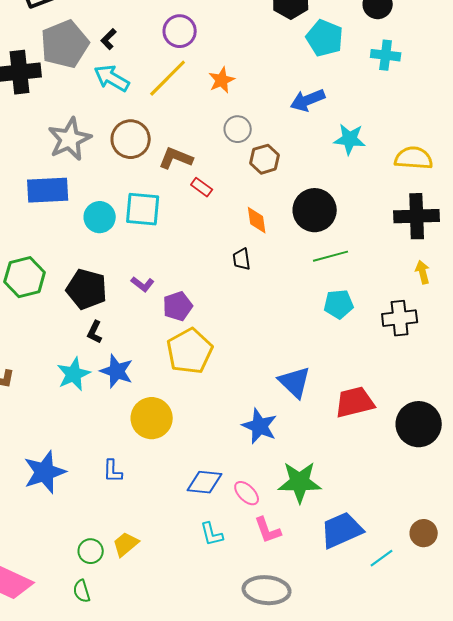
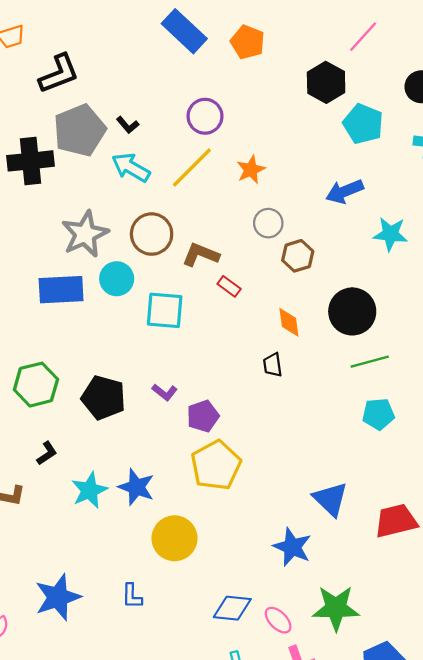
black L-shape: (109, 39) -> (128, 125), turned -85
cyan circle: (100, 217) -> (117, 279), moved
black L-shape: (95, 332) -> (47, 453), moved, turned -150

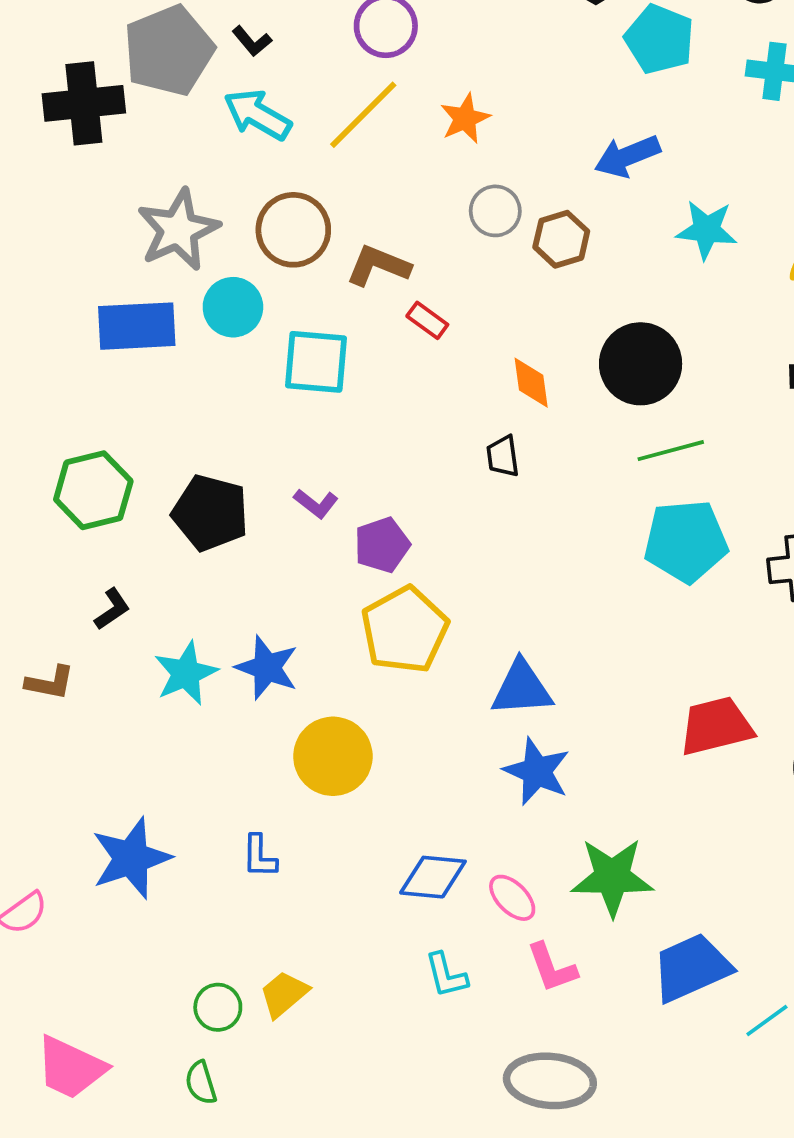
brown hexagon: (298, 256) -> (561, 239), moved
cyan pentagon: (378, 414) -> (686, 541), size x1.5
blue triangle: (330, 499) -> (522, 688), moved, turned -48

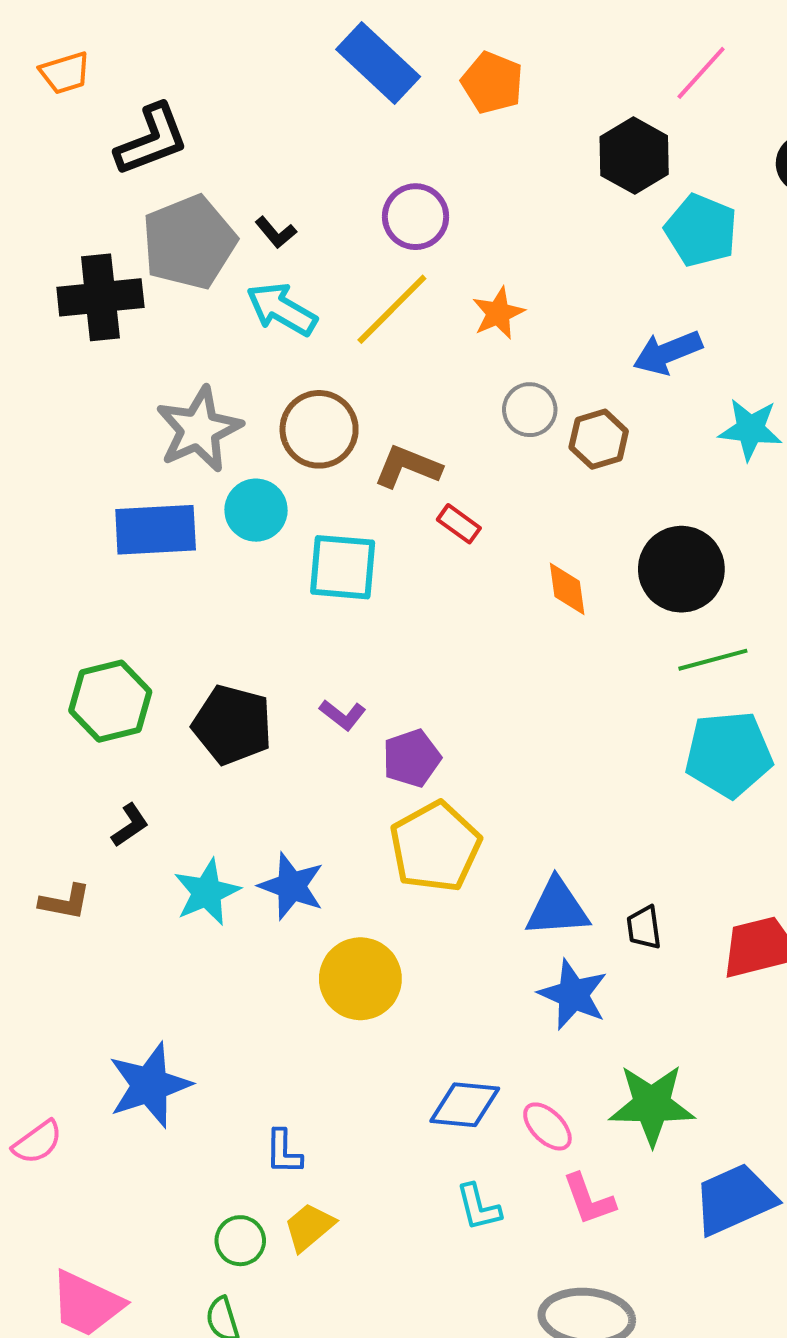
black trapezoid: (503, 456) -> (644, 928), moved
blue L-shape: (259, 856) -> (284, 1152), moved

